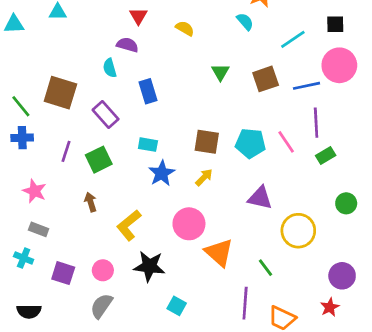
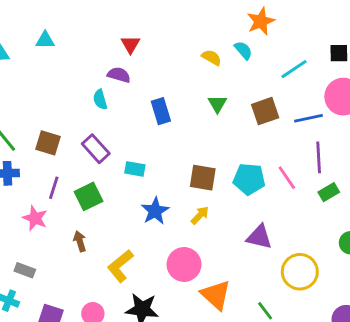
yellow semicircle: (185, 28) -> (212, 58), moved
blue rectangle: (148, 91) -> (161, 111), moved
brown square: (60, 93) -> (48, 143), moved, size x0.7
cyan rectangle: (148, 145) -> (135, 169), moved
pink star: (34, 191) -> (35, 218), moved

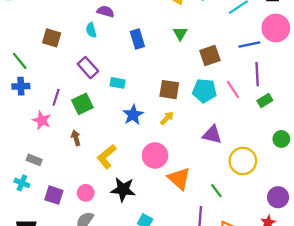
brown square: (265, 111) -> (210, 55), moved
brown square: (48, 143) -> (52, 38), moved

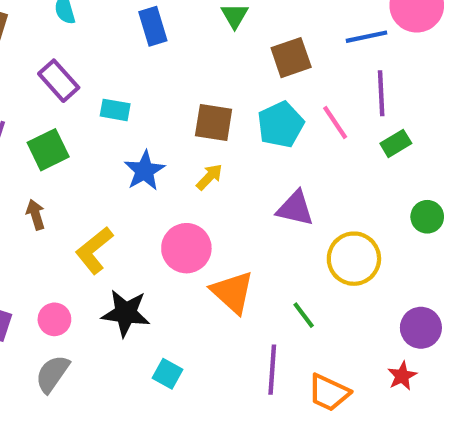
cyan pentagon: (204, 91) -> (281, 125), turned -30

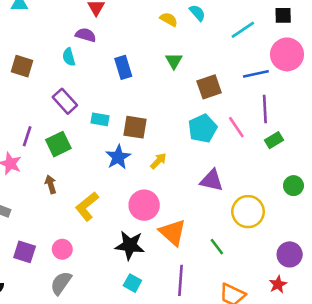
brown square: (214, 123) -> (135, 127), moved
black star: (126, 313) -> (130, 245), moved
purple line: (272, 370) -> (180, 280), moved

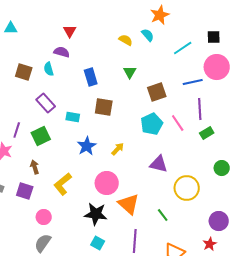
brown square: (22, 66) -> (24, 72), moved
brown square: (135, 127) -> (104, 107), moved
purple square: (25, 252) -> (25, 191), moved

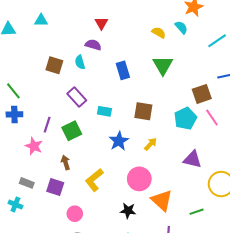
green triangle: (130, 72) -> (163, 65), size x1.5
brown square: (157, 92) -> (202, 94), moved
brown square: (104, 107) -> (143, 111), moved
black star: (96, 214) -> (128, 211), size x0.7
green line: (163, 215) -> (197, 212), turned -72

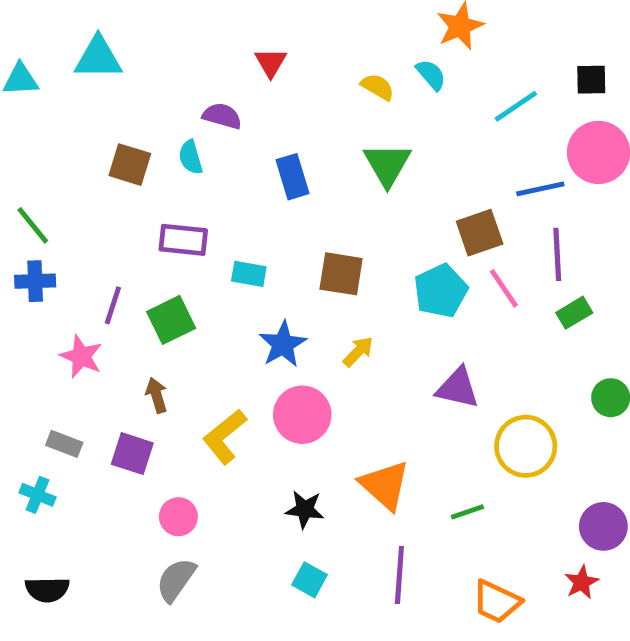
cyan triangle: (41, 20) -> (98, 58), size x1.5
red triangle: (101, 23) -> (271, 63), moved
purple rectangle: (77, 97) -> (183, 240), turned -42
pink circle: (139, 179) -> (302, 415), moved

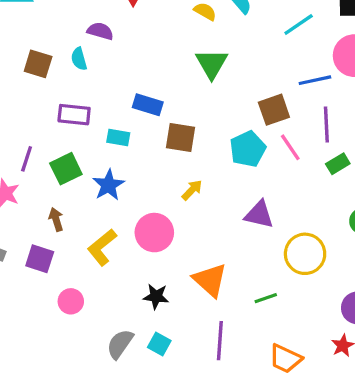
blue rectangle: (293, 177) -> (148, 105), moved, turned -56
blue star: (283, 344) -> (108, 185), moved
gray semicircle: (176, 580) -> (120, 344), moved

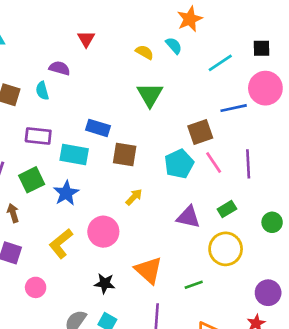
purple line: (326, 124) -> (248, 164), moved
cyan rectangle: (118, 138) -> (74, 155), size x1.5
green rectangle: (338, 164) -> (227, 209), moved
brown arrow: (56, 219) -> (13, 213), moved

